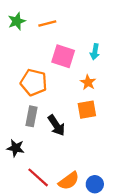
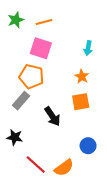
pink square: (63, 56) -> (41, 48), moved
gray rectangle: (31, 116) -> (21, 101), moved, turned 30
blue circle: (95, 184) -> (88, 146), moved

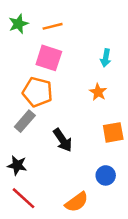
orange square: (81, 102) -> (113, 132), moved
red line: (36, 165) -> (24, 198), moved

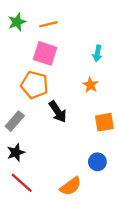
gray rectangle: (25, 121) -> (15, 121), moved
black arrow: (63, 140) -> (58, 112), moved
black star: (17, 165) -> (16, 152), turned -30

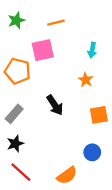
orange line: (48, 24) -> (56, 23), moved
pink square: (45, 53) -> (43, 50), turned -30
orange pentagon: (34, 85) -> (17, 71), moved

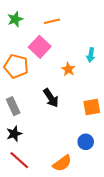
pink square: (43, 50) -> (40, 47), turned -35
cyan arrow: (92, 50) -> (91, 55), moved
orange star: (86, 80) -> (68, 69), moved
gray rectangle: (14, 114) -> (13, 106), turned -66

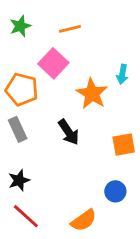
orange star: (68, 69) -> (92, 94), size x1.6
gray rectangle: (13, 106) -> (18, 129), moved

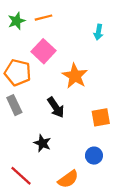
orange line: (70, 29) -> (43, 18), moved
cyan arrow: (122, 74) -> (98, 32), moved
black star: (19, 180) -> (42, 143), moved, turned -30

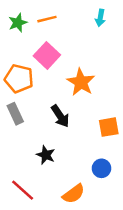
cyan arrow: (98, 32) -> (100, 18), moved

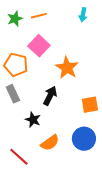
black arrow: (60, 116) -> (50, 96), turned -120
black star: (46, 155) -> (33, 120), moved
blue circle: (101, 168) -> (84, 139), size x1.5
orange semicircle: (74, 194) -> (50, 143), moved

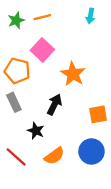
red line: (19, 157) -> (16, 157), moved

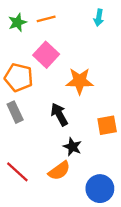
orange star: (73, 74) -> (80, 81), turned -30
black arrow: (54, 105) -> (59, 114), turned -55
black star: (36, 131) -> (72, 147), moved
blue circle: (91, 151) -> (100, 189), moved

